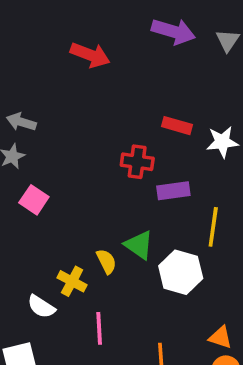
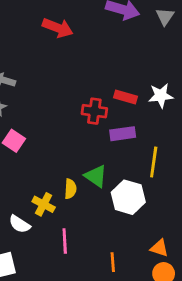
red rectangle: (177, 126) -> (125, 97), moved
yellow semicircle: (106, 261) -> (70, 189), turned 30

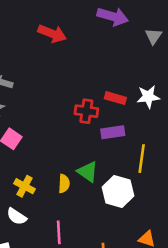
gray triangle: (165, 17) -> (153, 36), moved
yellow cross: (44, 204) -> (25, 186), moved

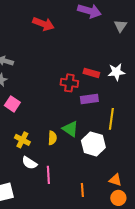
white semicircle: (17, 216) -> (29, 163), moved

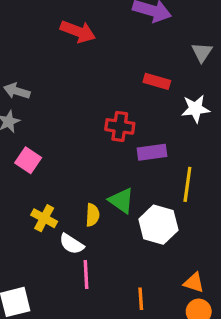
gray triangle: (120, 26) -> (202, 52), moved
red rectangle: (91, 73) -> (157, 81), moved
white semicircle: (29, 163) -> (72, 244), moved

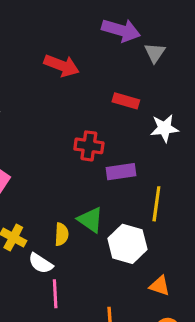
red arrow: (78, 31) -> (62, 66), moved
gray triangle: (202, 52) -> (155, 53), moved
orange triangle: (194, 283) -> (160, 286), moved

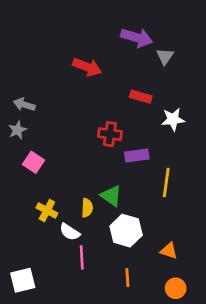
white hexagon: (127, 244) -> (126, 231), moved

